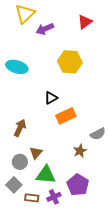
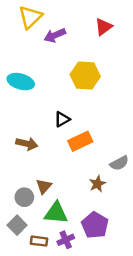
brown arrow: (20, 128) -> (27, 144), moved, turned 78

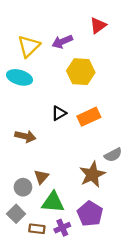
yellow triangle: (30, 17) -> (29, 46), moved
purple arrow: (55, 35) -> (62, 42), moved
orange rectangle: (80, 141) -> (89, 117), moved
brown star: (97, 184) -> (92, 174), size x1.6

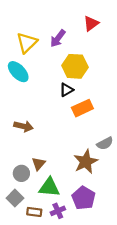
purple arrow: (62, 42) -> (58, 38), turned -30
cyan ellipse: (20, 77) -> (18, 72), turned 30
black triangle: (59, 113) -> (66, 90), moved

